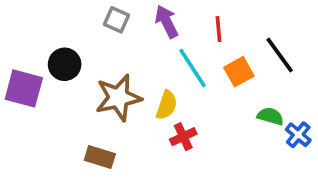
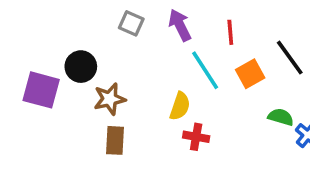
brown star: (118, 98) -> (110, 99), moved, size x0.7
red cross: (183, 137) -> (196, 137), turned 35
brown rectangle: (100, 157) -> (115, 140), moved, turned 76

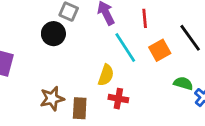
black circle: (81, 67) -> (53, 34), moved
brown star: (110, 99) -> (52, 99), moved
brown rectangle: (115, 140) -> (80, 108), moved

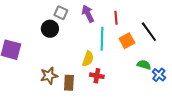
cyan line: (125, 47) -> (102, 39), turned 35

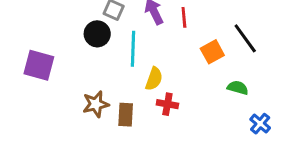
red line: (116, 18) -> (184, 17), moved
cyan line: (102, 39) -> (133, 49), moved
blue cross: (159, 75) -> (260, 124), moved

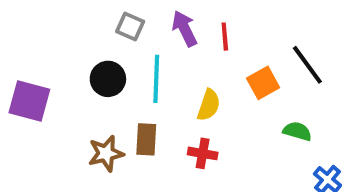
black circle: (97, 34) -> (108, 79), moved
yellow semicircle: (154, 79) -> (209, 105), moved
brown rectangle: (126, 115) -> (146, 139), moved

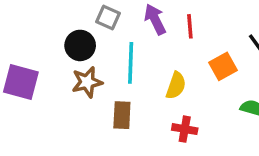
black circle: (108, 79) -> (80, 45), moved
brown star: (106, 153) -> (87, 82), moved
red cross: (203, 153) -> (185, 129), moved

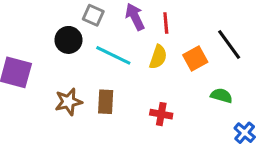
cyan line: (131, 63) -> (113, 55), turned -66
brown star: (87, 82) -> (68, 102), moved
yellow semicircle: (176, 86) -> (158, 57), moved

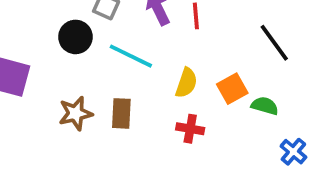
yellow semicircle: (158, 57) -> (186, 83), moved
orange square: (195, 58) -> (232, 89), moved

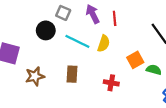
yellow semicircle: (186, 83) -> (104, 44), moved
brown star: (75, 113) -> (35, 76), moved

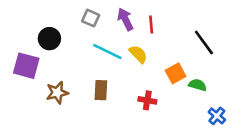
black circle: (46, 30) -> (49, 39), moved
yellow semicircle: (104, 44) -> (138, 54), turned -63

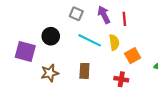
black circle: (49, 39) -> (51, 36), moved
yellow semicircle: (138, 54) -> (114, 42), turned 35
orange square: (176, 73) -> (133, 56), moved

